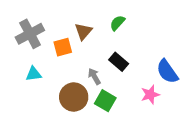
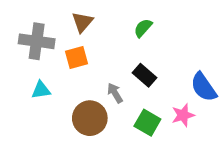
brown triangle: (83, 31) -> (82, 22), moved
gray cross: (30, 34) -> (37, 41), turned 36
green square: (105, 101) -> (147, 123), moved

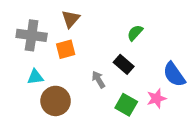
green semicircle: (143, 28) -> (135, 33), moved
brown circle: (90, 118) -> (56, 101), moved

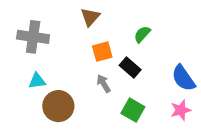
brown triangle: (71, 19) -> (90, 17), moved
orange square: (66, 49) -> (102, 52), moved
pink star: (156, 98) -> (181, 110), moved

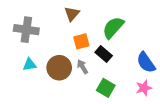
green semicircle: (142, 34) -> (113, 28), size x1.6
brown circle: (58, 106) -> (59, 68), moved

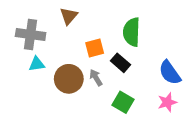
brown triangle: (72, 14) -> (69, 16), moved
green semicircle: (113, 28) -> (132, 32), turned -40
cyan triangle: (30, 65) -> (37, 64), moved

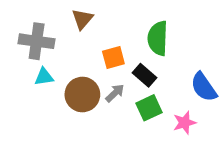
gray arrow: (96, 78) -> (115, 93), turned 77
green square: (123, 102) -> (149, 108), moved, turned 35
pink star: (167, 102) -> (184, 123), moved

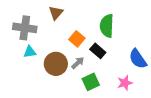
orange square: (113, 58) -> (77, 39), turned -35
green square: (149, 108) -> (91, 82), moved

